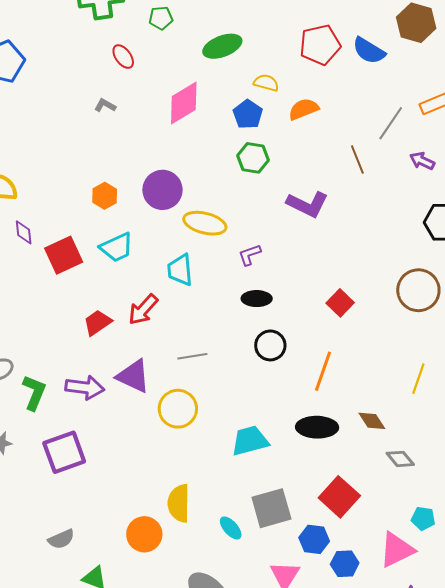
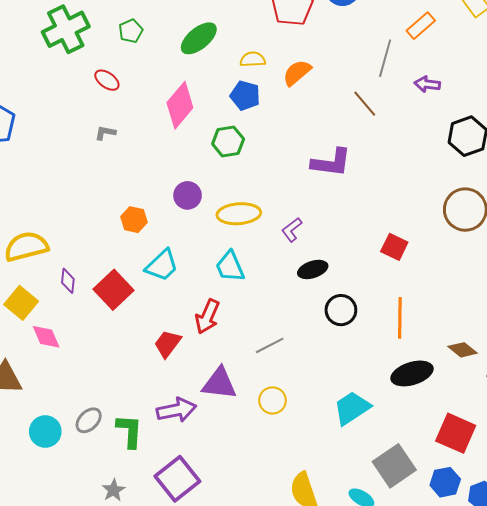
green hexagon: (253, 158) -> (228, 141), moved
purple circle: (162, 190) -> (188, 195), size x0.7
purple diamond: (24, 232) -> (68, 281), turned 30
yellow circle: (178, 409) -> (272, 400), size x0.7

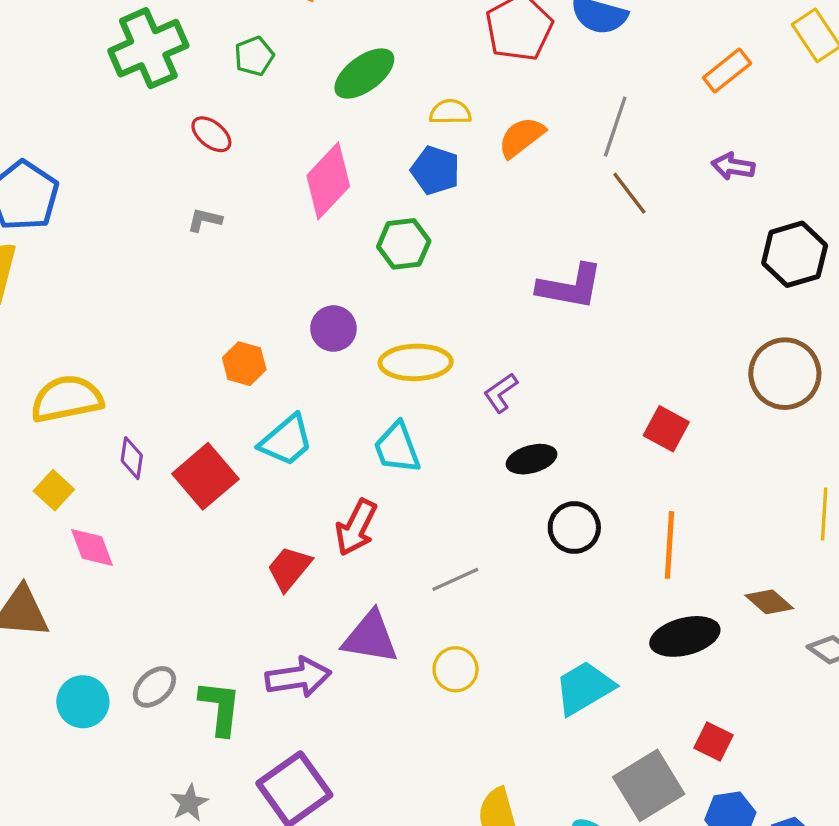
gray line: (385, 58) -> (615, 127), moved
yellow square: (21, 303) -> (54, 490), size x0.7
red square: (456, 433) -> (714, 741), moved, size x0.6

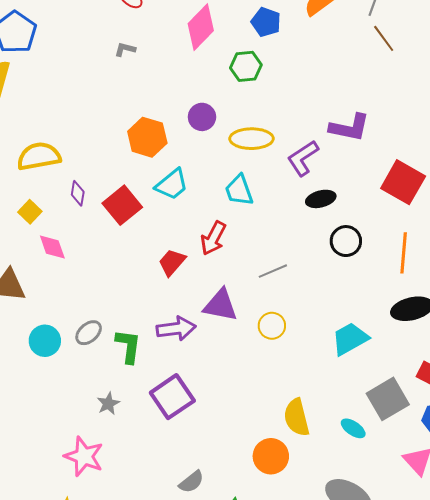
purple L-shape: (570, 287) -> (350, 128), moved
orange hexagon: (244, 364) -> (147, 137), size x1.5
purple L-shape: (501, 393) -> (303, 158), size x1.5
red square: (666, 429) -> (403, 182), size x1.6

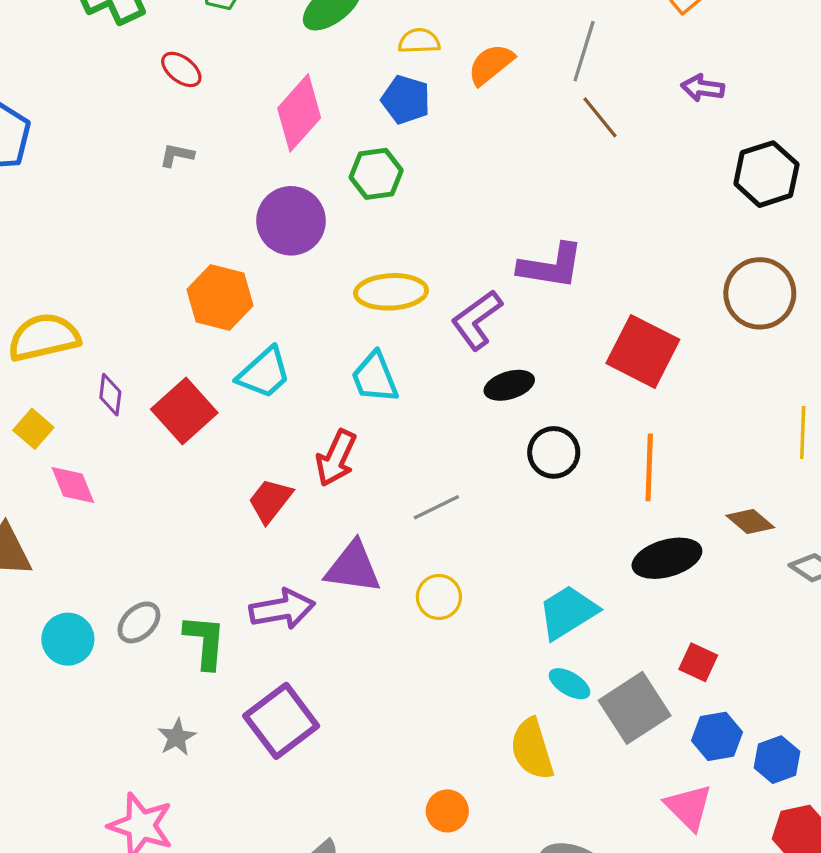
purple circle: (202, 117) -> (291, 221), moved, size x1.5
yellow semicircle: (297, 417) -> (532, 749), moved
cyan ellipse: (353, 428) -> (570, 684), moved
orange circle: (271, 456) -> (447, 811), size x0.7

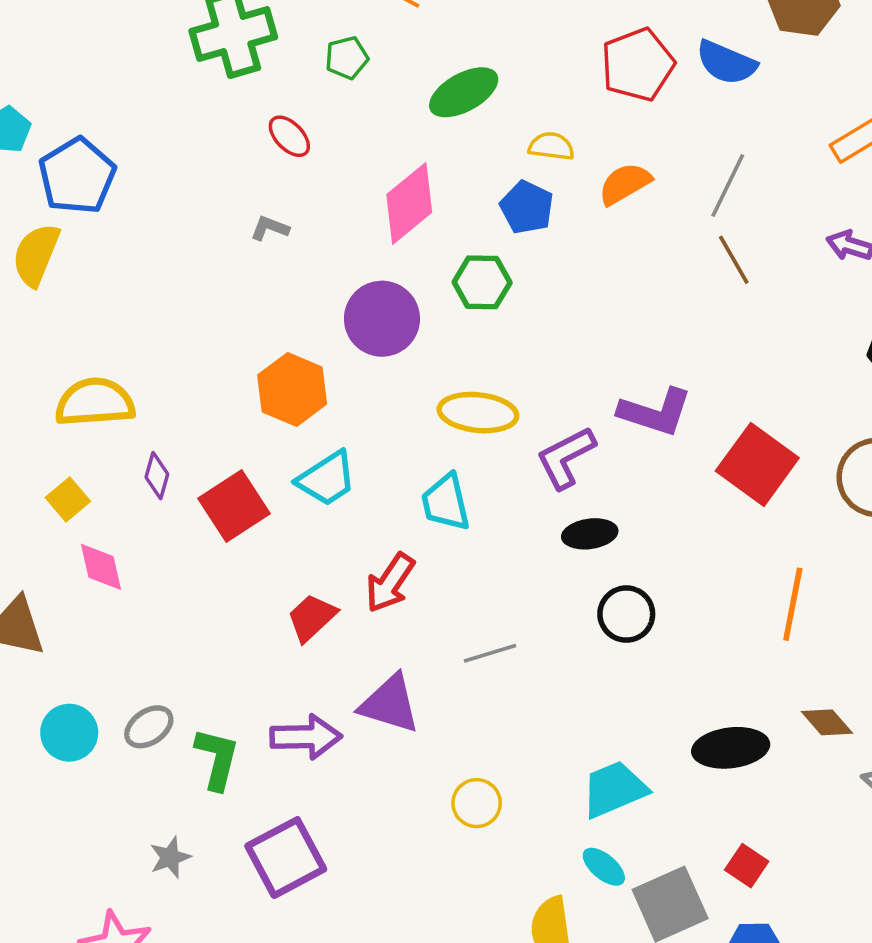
red square: (643, 351) -> (757, 464), moved
orange line: (649, 467) -> (793, 604), moved
yellow circle: (439, 597) -> (477, 803), moved

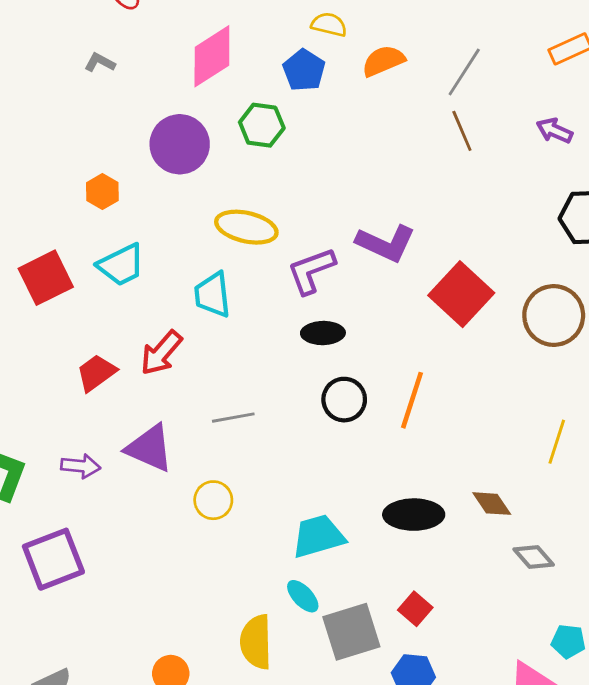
orange hexagon: (292, 389) -> (102, 192), size x0.6
orange line: (793, 604) -> (412, 400), moved
purple arrow: (306, 737) -> (81, 466), size x0.7
yellow circle: (477, 803) -> (213, 500), moved

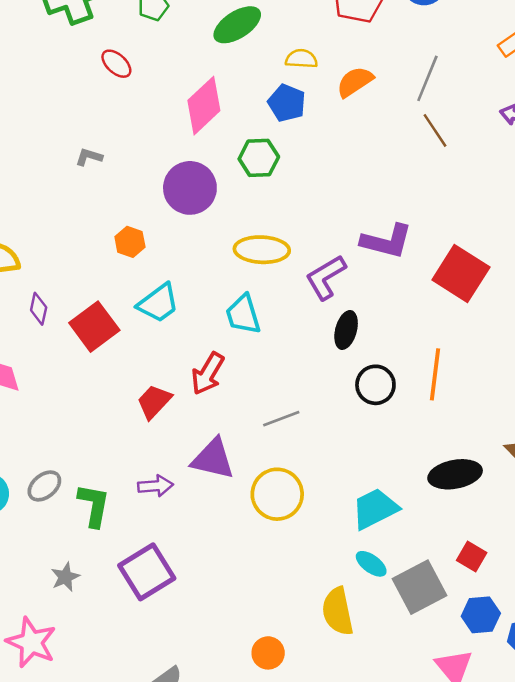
gray L-shape: (100, 63) -> (89, 157), moved
black ellipse: (323, 333) -> (346, 330), turned -63
yellow circle: (213, 500) -> (277, 494), size x1.5

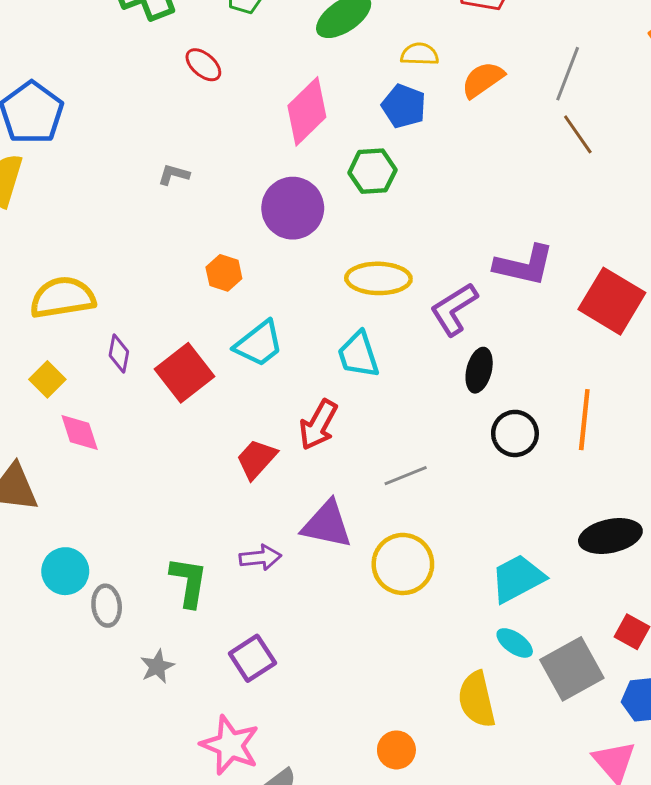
gray ellipse: (44, 486) -> (107, 606), moved, turned -56
purple square: (147, 572) -> (252, 658), size x0.7
pink star: (31, 642) -> (230, 745), moved

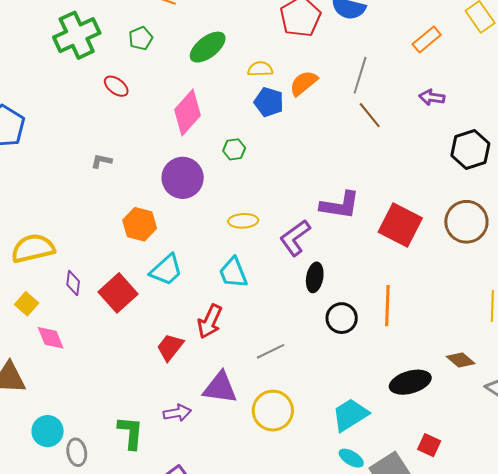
blue pentagon: (404, 106) -> (269, 102), moved
green hexagon: (372, 171) -> (234, 149), size x0.7
orange hexagon: (224, 273) -> (140, 224), size x1.4
yellow ellipse: (378, 278) -> (243, 221), size x0.7

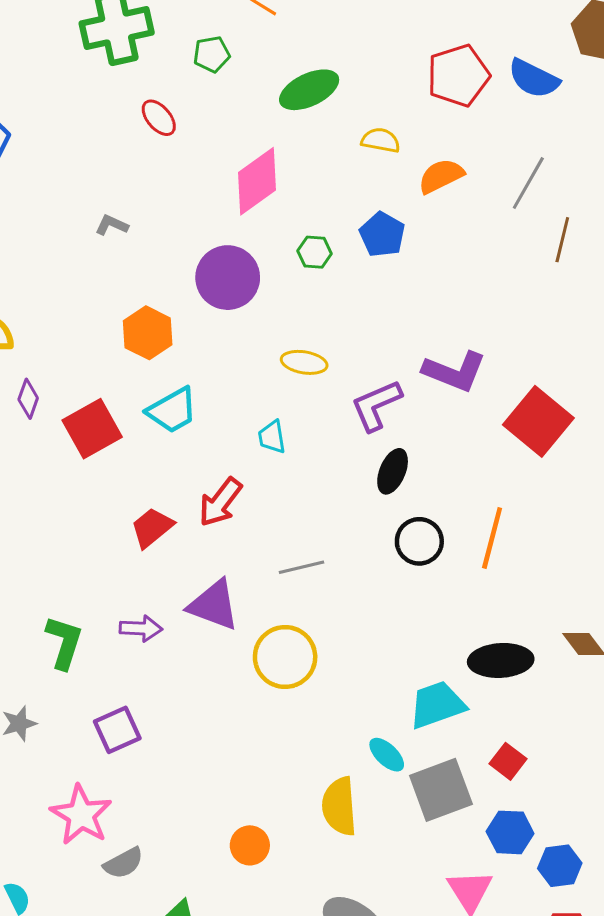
blue pentagon: (269, 102) -> (382, 234), moved
brown line: (370, 115) -> (562, 240), moved, turned 40
cyan trapezoid: (233, 273) -> (272, 437), size x0.7
cyan trapezoid: (350, 415) -> (437, 705), moved

